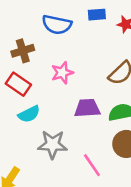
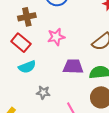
gray star: (52, 145) -> (43, 92), size x0.6

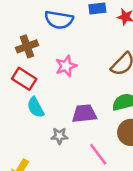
purple trapezoid: (73, 66) -> (84, 114), moved
cyan semicircle: (27, 67) -> (36, 107), turned 90

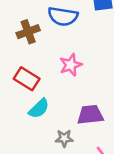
brown cross: (27, 46) -> (28, 32), moved
cyan semicircle: (36, 107) -> (39, 109), turned -105

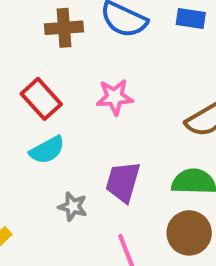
purple trapezoid: (90, 115) -> (123, 182), turned -84

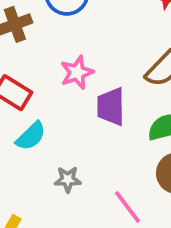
purple trapezoid: (123, 182) -> (111, 107), moved

